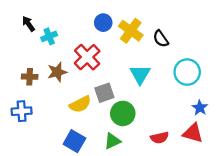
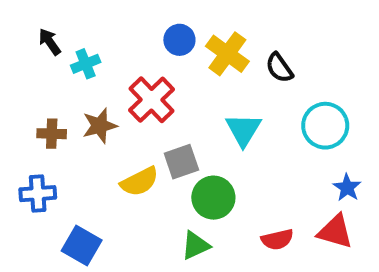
blue square: (74, 141) -> (82, 245), moved

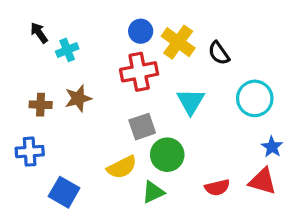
red cross: (152, 100) -> (139, 72), moved, turned 33
yellow semicircle: (140, 182) -> (122, 167), moved

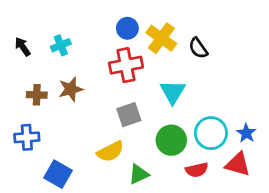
black arrow: (39, 33) -> (23, 47), moved
cyan circle: (255, 98) -> (211, 133), moved
green circle: (167, 155) -> (171, 140), moved

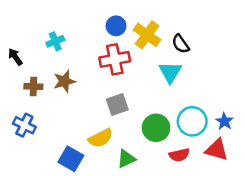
black arrow: (23, 47) -> (15, 57), moved
cyan triangle: (173, 92) -> (170, 72), moved
blue cross: (27, 137) -> (24, 125), turned 30
blue square: (58, 174) -> (71, 159), moved

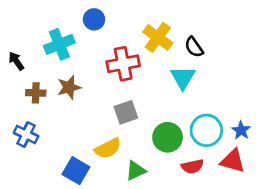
blue circle: (116, 26) -> (94, 19), moved
cyan cross: (55, 41) -> (59, 44), size x1.5

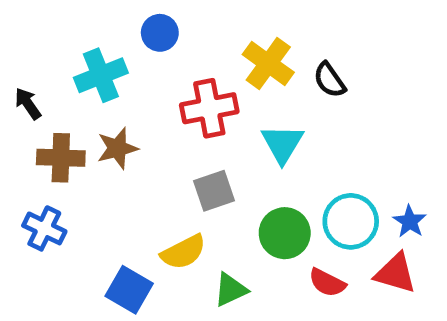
cyan triangle: (183, 78) -> (282, 144), moved
brown cross: (36, 93) -> (61, 158), size x1.4
red semicircle: (193, 166) -> (327, 283), turned 40

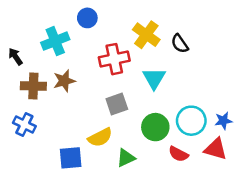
blue star: (410, 221) -> (223, 121), turned 30
blue square: (129, 290) -> (71, 158), turned -35

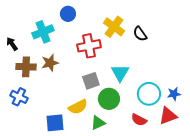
cyan triangle: (154, 78) -> (120, 73), moved
green circle: (155, 127) -> (109, 99), moved
red triangle: (216, 149) -> (168, 116), turned -36

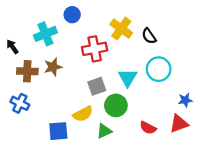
cyan circle: (149, 94) -> (159, 69), moved

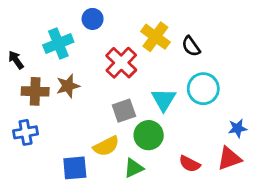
red cross: (95, 49) -> (121, 63), turned -35
blue cross: (20, 103) -> (26, 132), turned -36

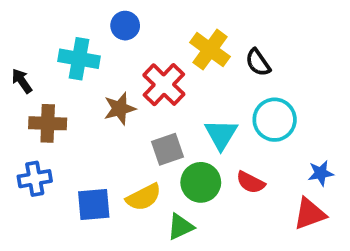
cyan cross: (58, 44) -> (79, 59), turned 32
brown star: (68, 86) -> (120, 109), moved
red semicircle: (190, 164) -> (251, 182), moved
blue square: (75, 168) -> (94, 205), moved

